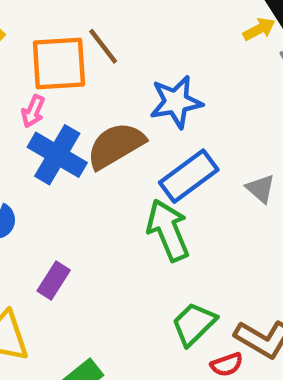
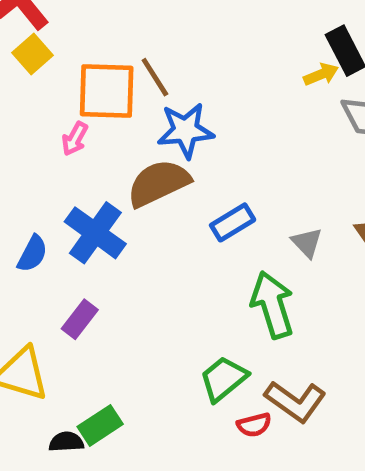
blue star: (176, 102) -> (186, 130), moved
blue cross: (57, 155) -> (95, 233), moved
blue rectangle: (189, 176) -> (233, 222), size x0.7
green arrow: (168, 230) -> (272, 305), moved

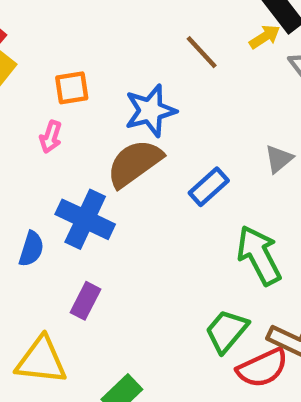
brown line: (155, 77) -> (202, 52), moved
orange square: (107, 91) -> (72, 88), size x0.6
gray triangle: (307, 243) -> (279, 159), moved, turned 44
red semicircle: (254, 425) -> (262, 368), size x1.6

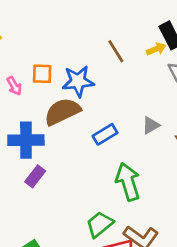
orange square: (72, 88) -> (42, 74), moved
pink arrow: (51, 137) -> (14, 86), turned -60
blue cross: (85, 219) -> (26, 140), turned -36
purple rectangle: (86, 301) -> (35, 176), moved

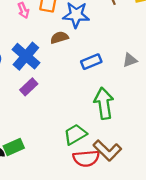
brown semicircle: (62, 112) -> (59, 38), size x0.6
blue cross: (26, 140) -> (26, 56), turned 32

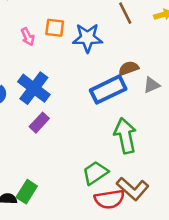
brown semicircle: (59, 38) -> (129, 68), moved
blue rectangle: (91, 62) -> (108, 90), size x1.5
green rectangle: (14, 147) -> (27, 192), turned -30

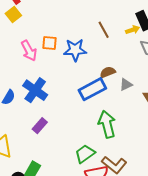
pink arrow: (28, 37) -> (29, 51), size x1.5
purple rectangle: (39, 123) -> (40, 126), moved

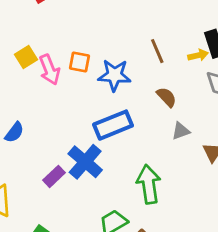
yellow square: (13, 14) -> (26, 57), moved
brown semicircle: (108, 72) -> (167, 97), moved, turned 63
blue rectangle: (92, 89) -> (113, 125), moved
blue cross: (35, 90) -> (85, 162), moved

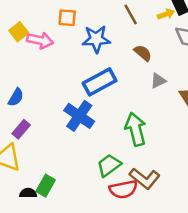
orange square: (79, 62) -> (67, 18), moved
pink arrow: (50, 70) -> (40, 40), turned -50
purple rectangle: (54, 176) -> (21, 129), moved

